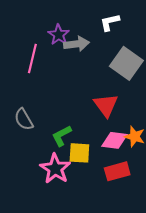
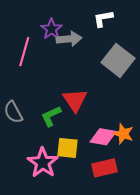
red triangle: (106, 105) -> (75, 100), moved
green L-shape: (62, 136) -> (51, 116), moved

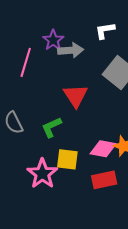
red triangle: (75, 100) -> (76, 96), moved

